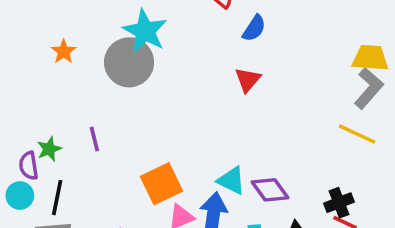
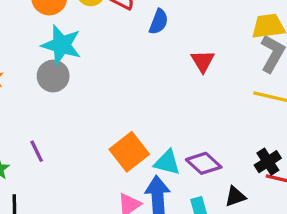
gray circle: (129, 62) -> (53, 76), size x0.7
red triangle: (248, 80) -> (203, 61), moved
orange square: (162, 184) -> (129, 152), moved

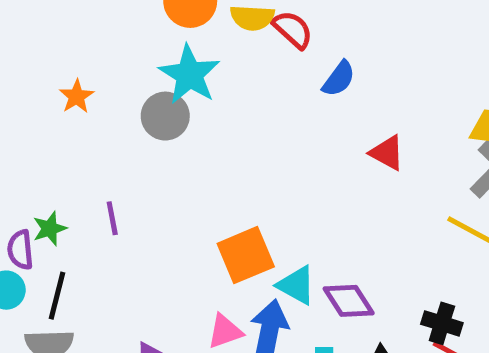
red triangle: (203, 61) -> (387, 153), turned -45
black cross: (268, 162) -> (442, 323), turned 35

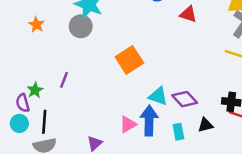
red triangle: (387, 153) -> (188, 14), moved
purple line: (112, 218) -> (64, 80), turned 42
orange square: (246, 255) -> (129, 60), moved

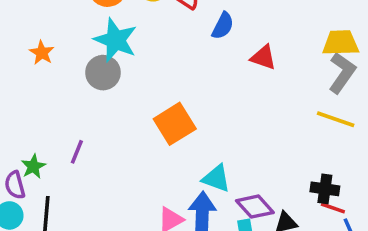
orange star: (36, 25) -> (42, 53), moved
purple diamond: (185, 99) -> (255, 207), moved

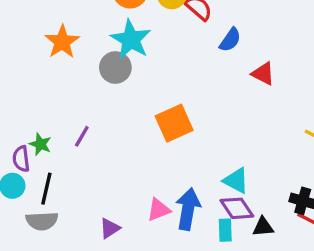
orange star: (42, 53) -> (62, 42), size x1.5
green star: (33, 166) -> (40, 144), turned -30
cyan triangle: (216, 178) -> (236, 181), moved

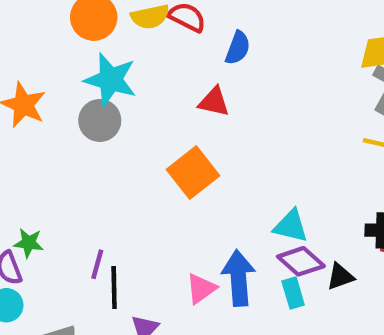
red triangle: (263, 74) -> (214, 102), moved
purple line: (82, 136) -> (97, 264), moved
black line: (46, 189) -> (114, 288), moved

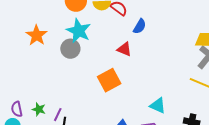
cyan triangle: (291, 226) -> (158, 106), moved
green star: (29, 243) -> (39, 109), moved

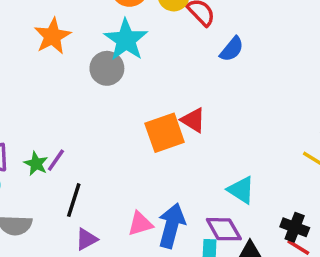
red triangle: (124, 49) -> (193, 120), moved
purple line: (58, 115) -> (56, 160), moved

